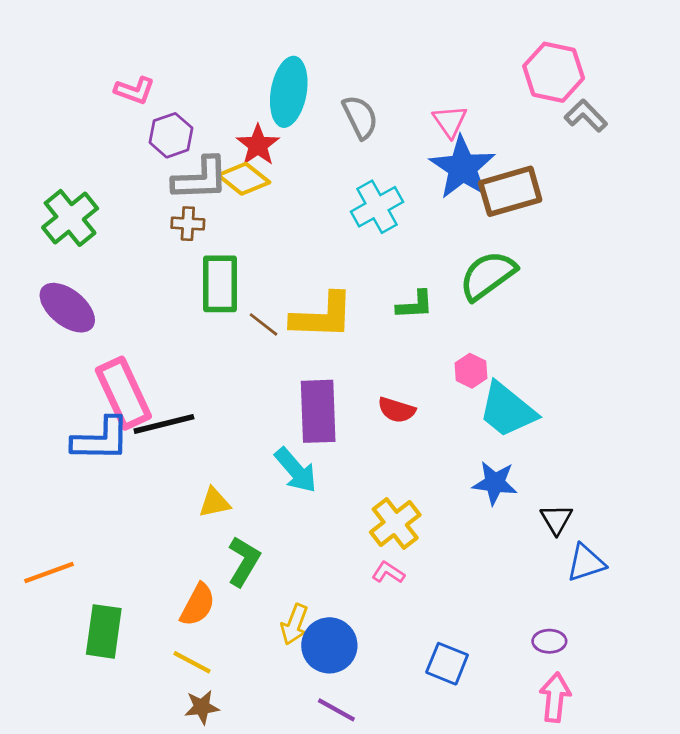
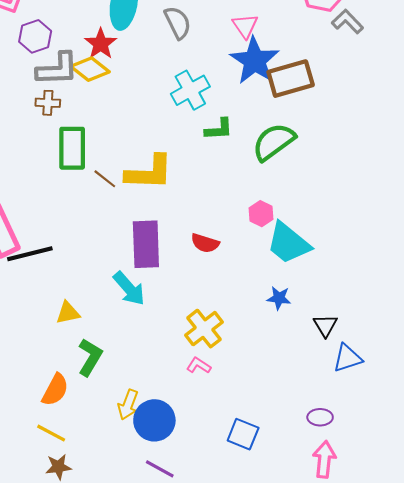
green L-shape: (415, 305) -> (219, 129), moved
blue star: (495, 483) -> (279, 298), size x0.7

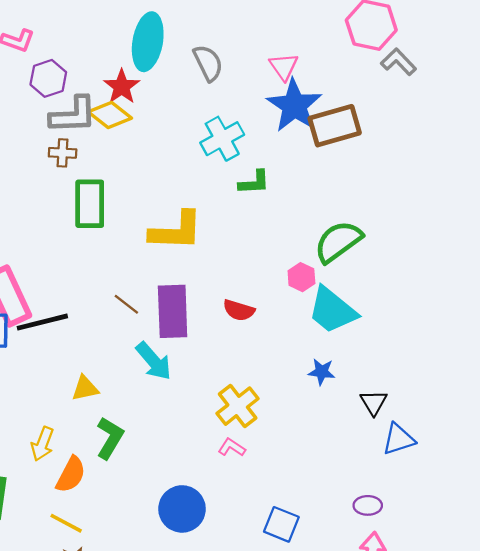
green semicircle: (274, 142) -> (338, 242), moved
brown line: (105, 179) -> (126, 304), moved
yellow arrow: (128, 405) -> (42, 444), moved

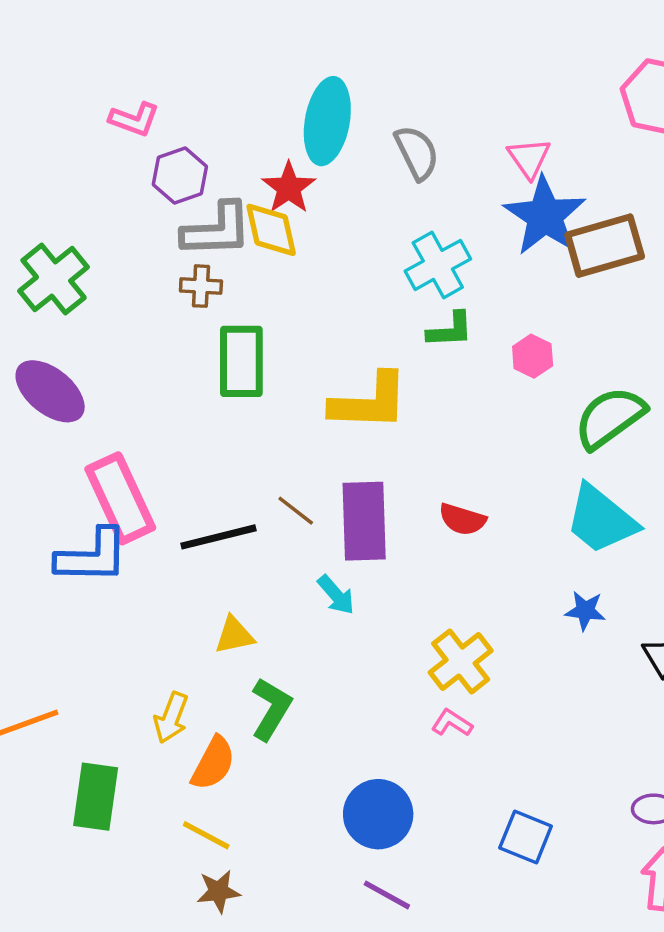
yellow diamond: (110, 115) -> (271, 230), turned 39
green L-shape: (254, 182) -> (450, 330), moved
pink hexagon: (301, 277) -> (533, 356), moved
black line: (42, 322) -> (218, 537), moved
cyan arrow: (154, 361) -> (336, 595), size x0.7

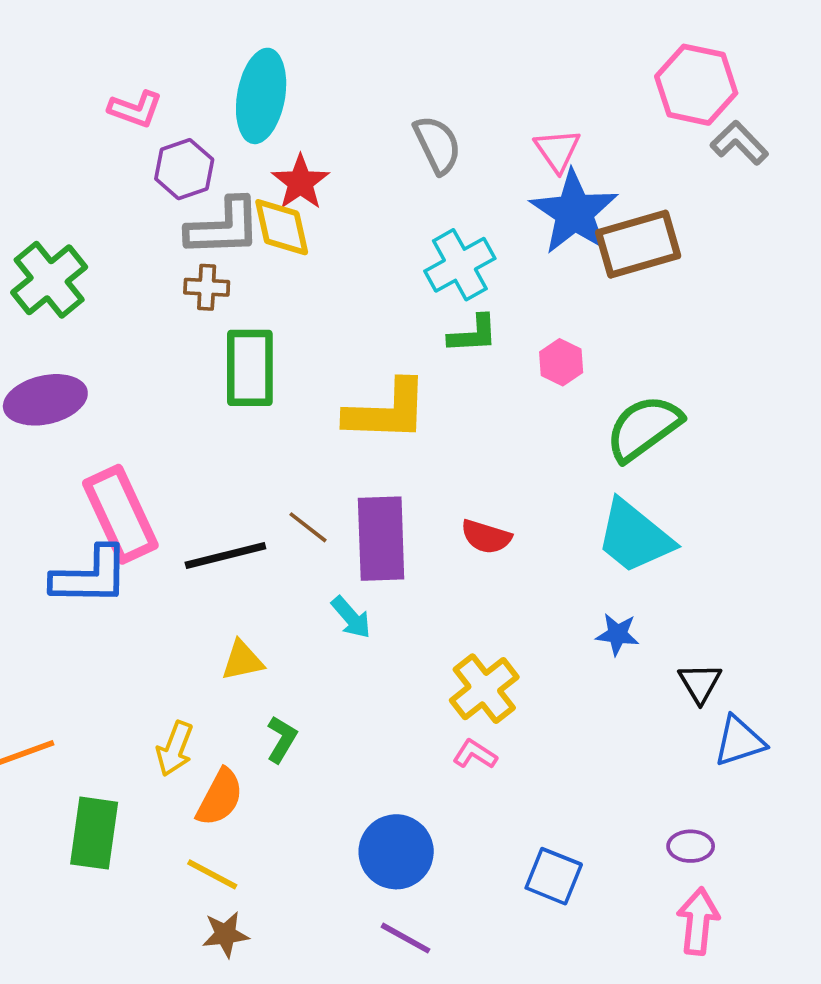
cyan ellipse: (327, 121) -> (261, 96), moved
purple ellipse: (50, 391) -> (45, 400), turned -52
green L-shape: (271, 709) -> (282, 739), size x0.7

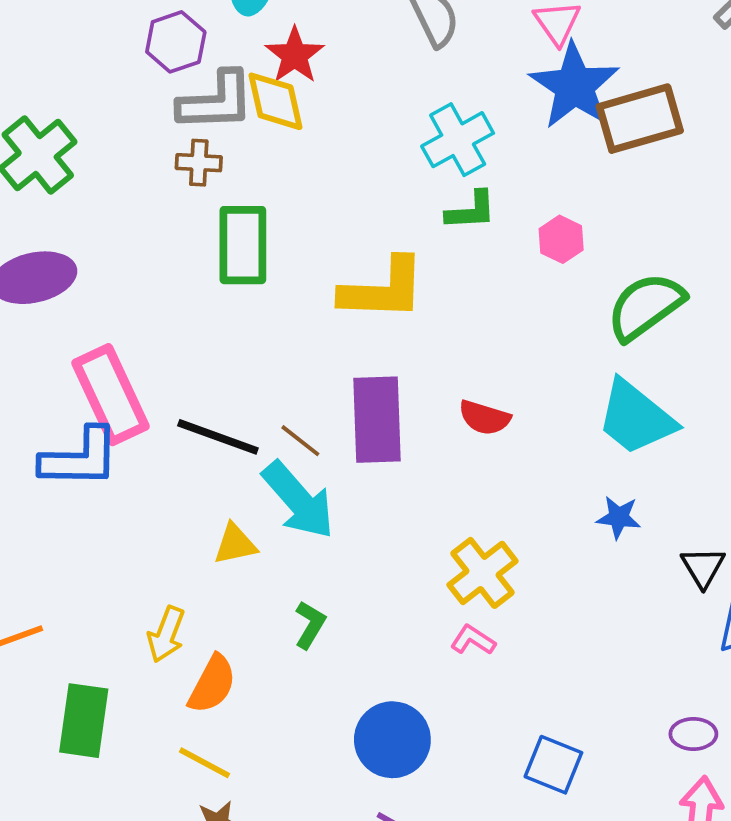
brown line: (308, 527) -> (300, 441), moved
black line: (225, 555) -> (218, 437), turned 34
cyan arrow: (351, 617) -> (298, 500), moved, size x1.8
green L-shape: (282, 739) -> (310, 625), moved

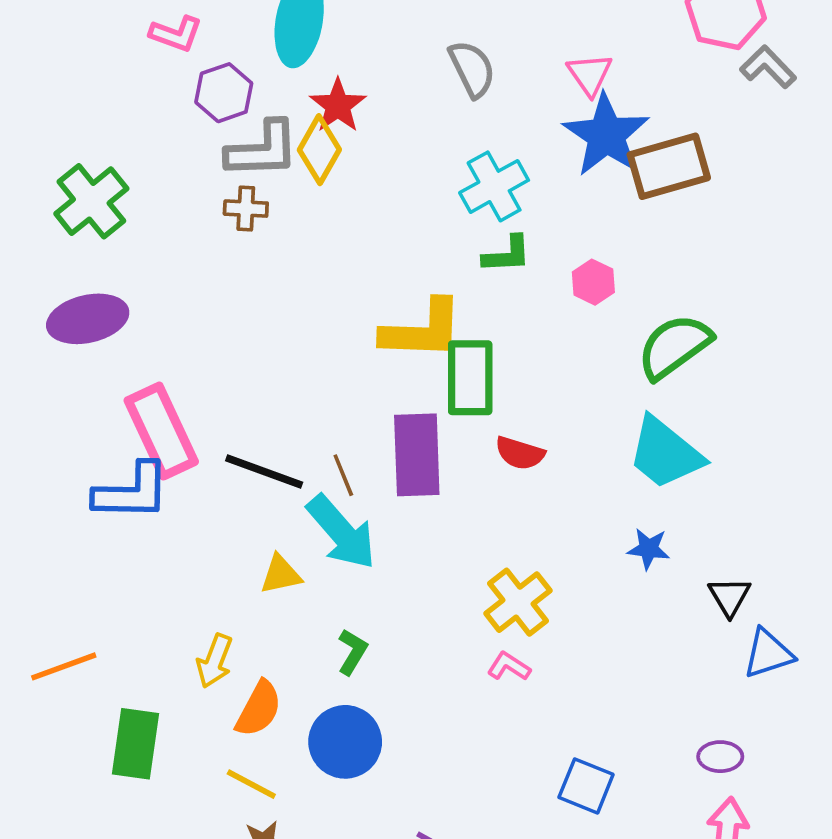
yellow diamond: (275, 101) -> (319, 150), turned 42
green rectangle: (243, 245) -> (470, 378), moved
brown line: (300, 441) -> (343, 475), turned 30
blue circle: (392, 740) -> (345, 742), moved

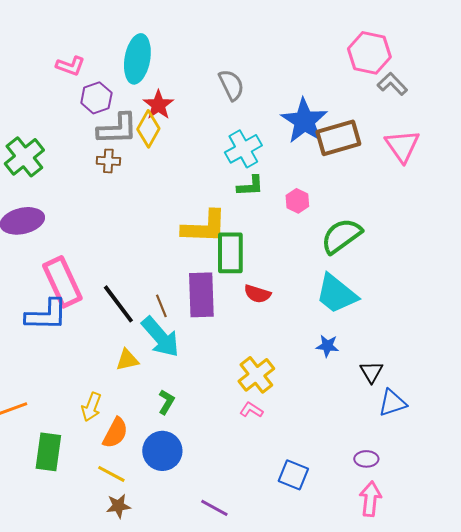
pink triangle: (590, 74) -> (402, 146), moved, size x1.4
black line: (264, 472) -> (118, 304), turned 33

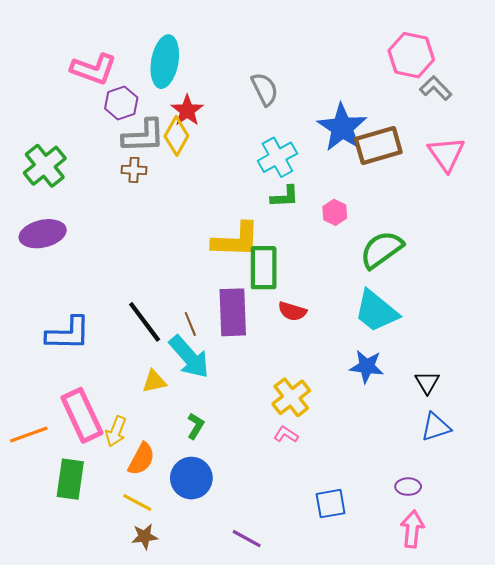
pink L-shape: (70, 66) -> (94, 69), size x1.5
pink rectangle: (62, 282) -> (82, 415), moved
blue star: (327, 346) -> (367, 366), size x1.4
black triangle: (371, 372) -> (427, 382), moved
blue square: (293, 475) -> (331, 504), turned -32

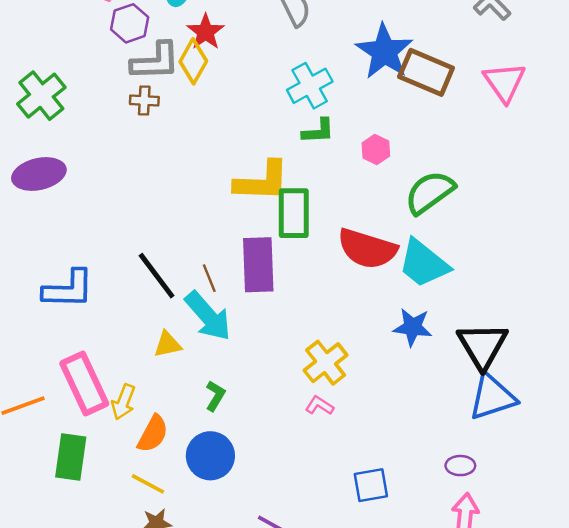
brown rectangle: (378, 146) -> (426, 72), turned 39
red semicircle: (292, 311) -> (367, 249), moved, size x1.8
black triangle: (427, 382) -> (482, 346), size x1.8
blue triangle: (436, 427) -> (492, 397), size x1.4

